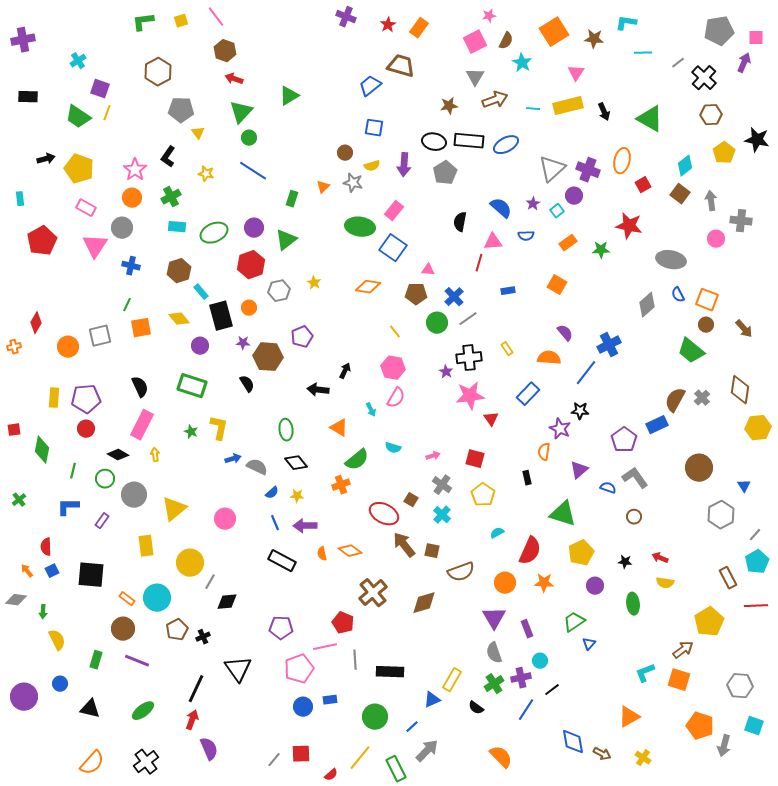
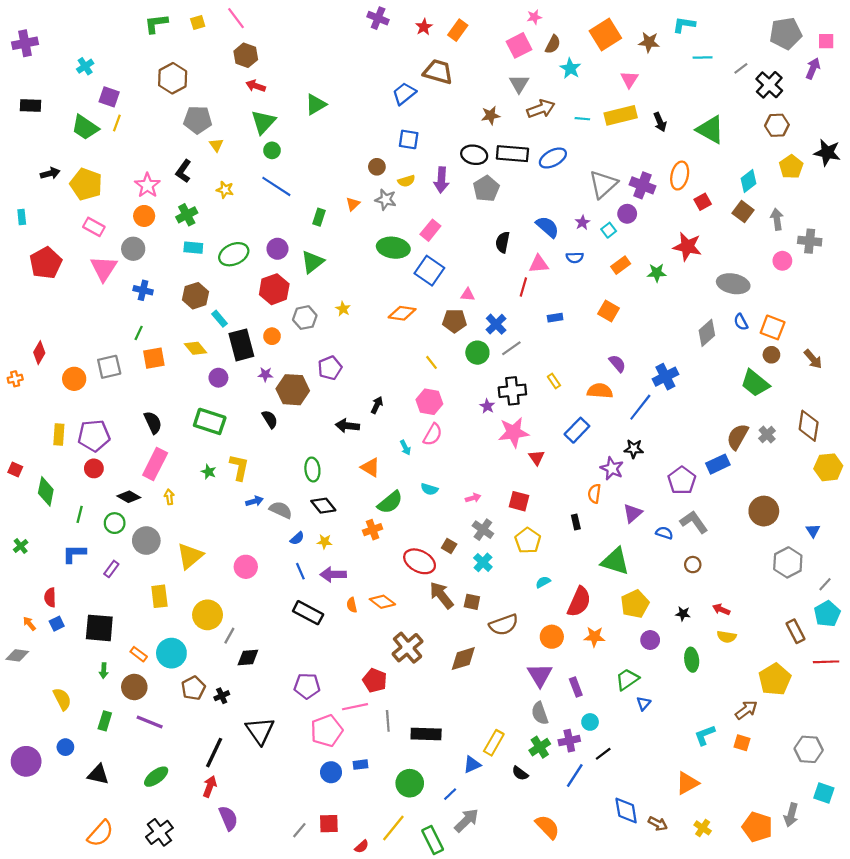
red square: (14, 430) -> (15, 470), turned 32
green arrow: (43, 612) -> (104, 671), moved
orange square: (679, 680) -> (742, 743), size x0.7
orange pentagon: (700, 726) -> (757, 827), moved

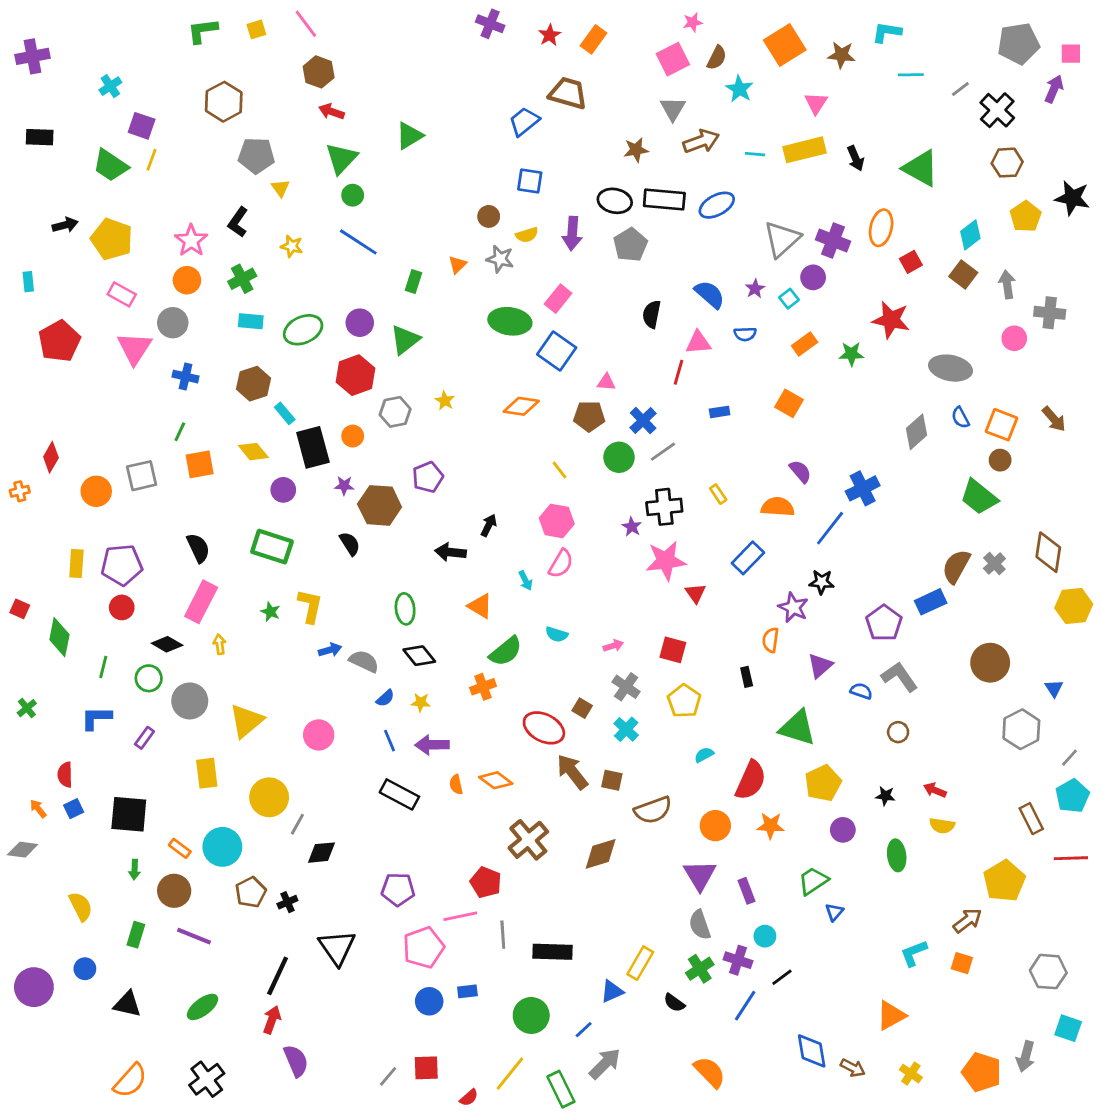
brown arrow: (813, 359) -> (1054, 419), moved
purple cross: (569, 741) -> (738, 960), turned 30

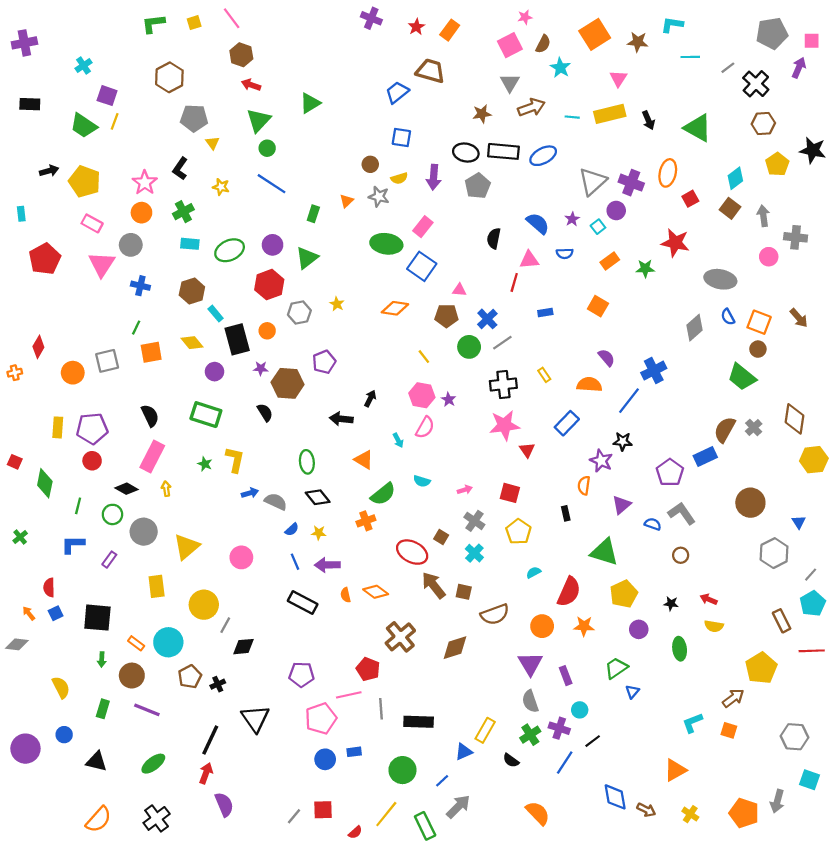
purple star: (632, 527) -> (449, 400), moved

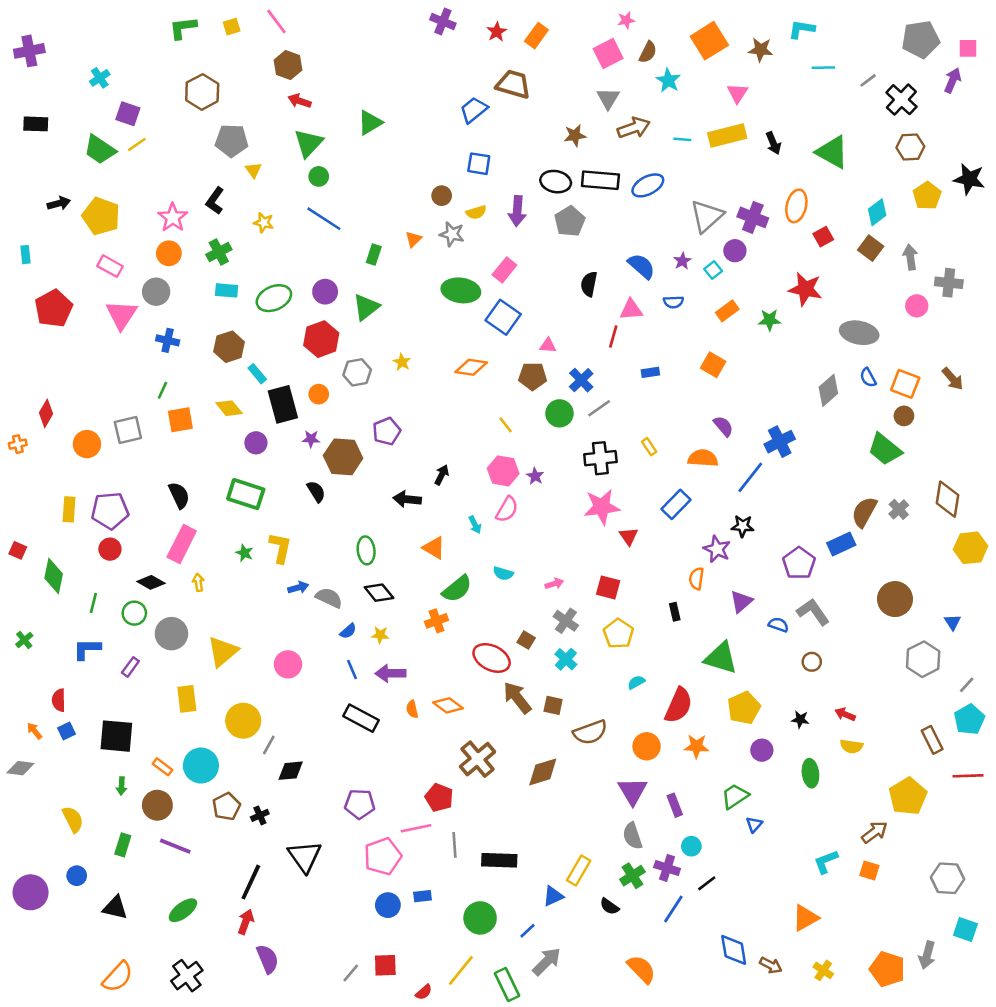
yellow line: (115, 121) -> (137, 144), turned 35

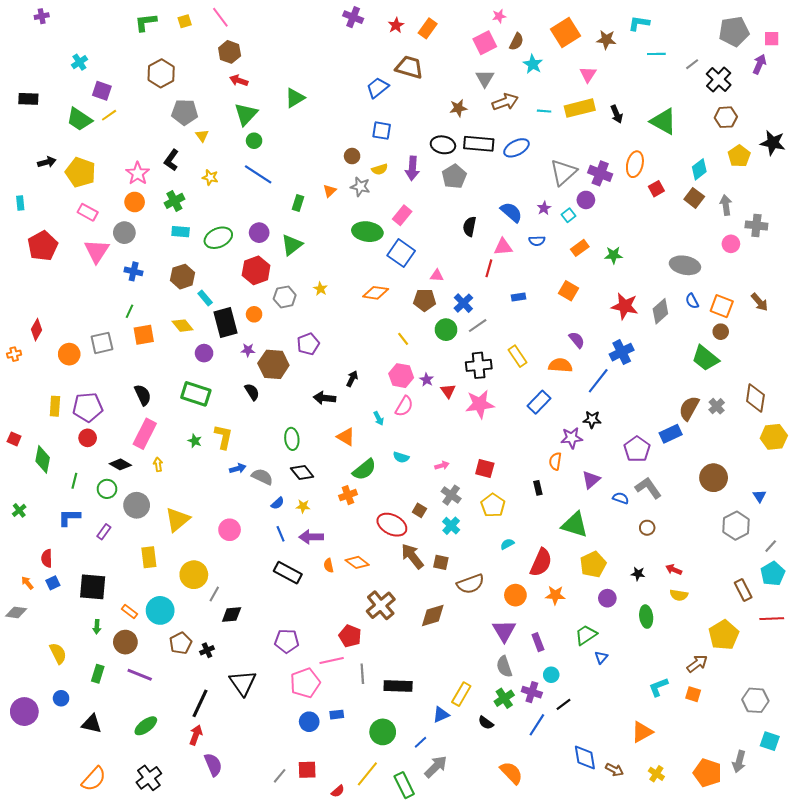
purple cross: (29, 51) -> (42, 16), moved, size x0.6
red star: (805, 289) -> (625, 306), moved
yellow rectangle: (649, 447) -> (517, 356), size x1.5
red triangle: (629, 536) -> (448, 391), moved
purple star: (717, 549) -> (572, 438), turned -30

